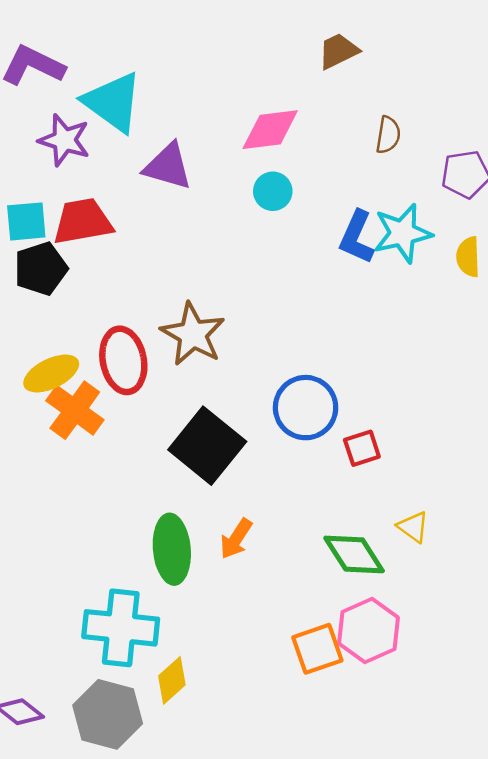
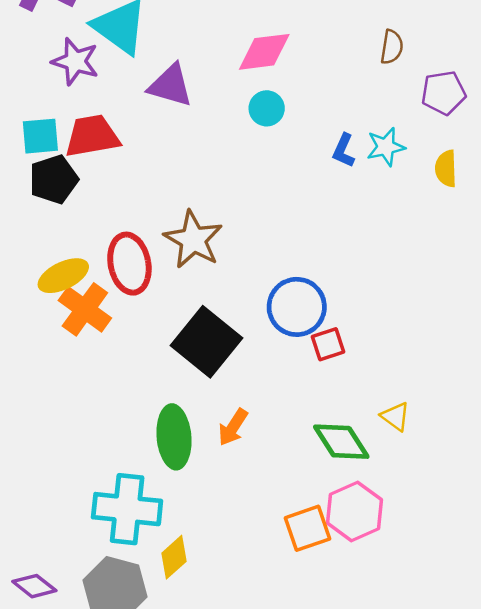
brown semicircle: (388, 135) -> (392, 47), moved
cyan star: (403, 233) -> (386, 147), size x0.7
blue L-shape: (357, 237) -> (344, 150), size x0.7
red square: (362, 448) -> (328, 344), moved

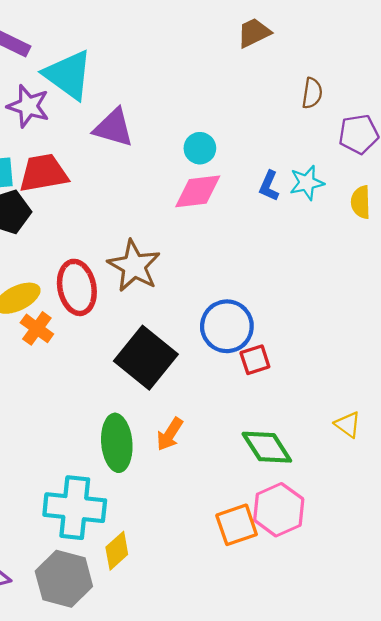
pink diamond: (264, 52) -> (198, 191), moved
orange cross: (85, 309) -> (37, 328), size x0.7
yellow triangle: (395, 416) -> (348, 424), moved

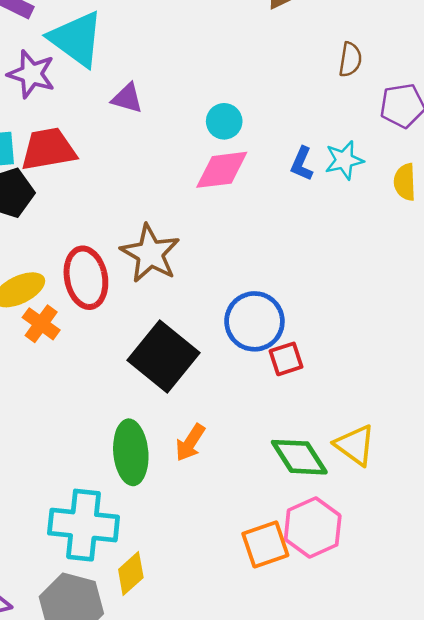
purple triangle: (114, 128) -> (127, 98), size x0.7
yellow triangle: (348, 424) -> (355, 445), moved, size x1.4

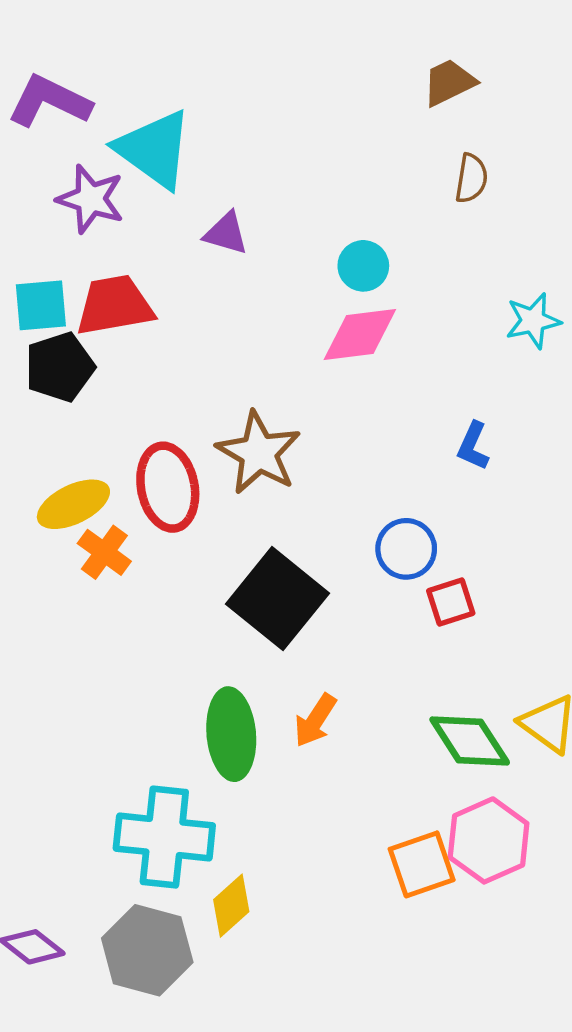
brown semicircle: (350, 59) -> (471, 178), moved
blue L-shape: (302, 164) -> (473, 446), moved
blue circle: (254, 321) -> (406, 549), size x0.7

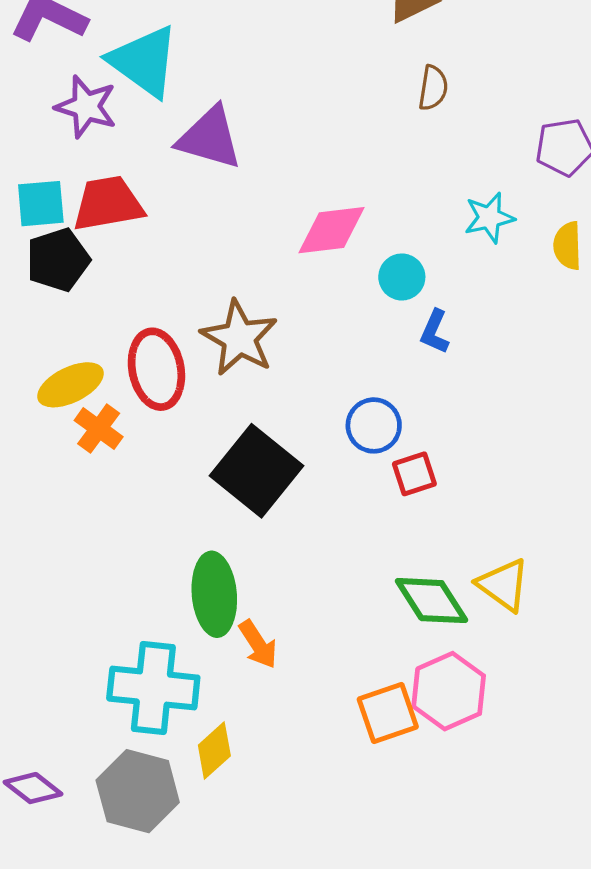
purple triangle: (226, 233) -> (210, 138), size x1.6
cyan circle: (363, 266) -> (402, 277), moved
orange arrow: (315, 720) -> (258, 644), moved, turned -66

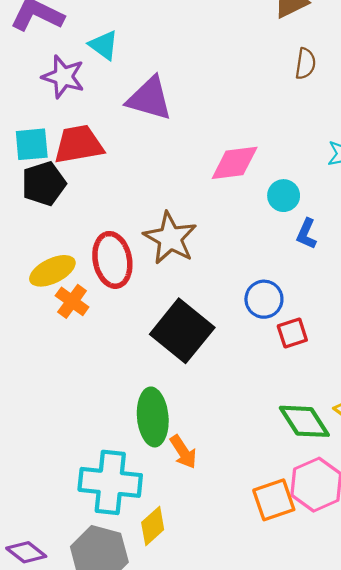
cyan triangle: (144, 61) -> (104, 45), size x0.6

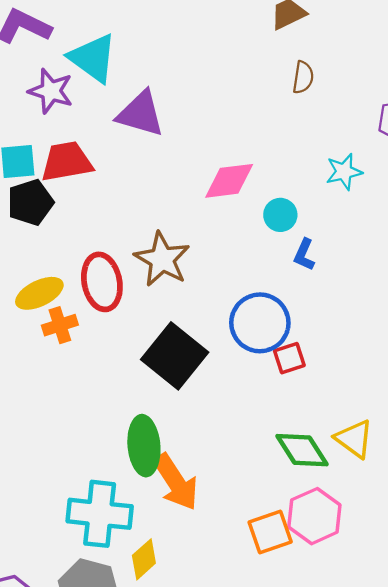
cyan triangle: (104, 45) -> (93, 58), size x1.6
blue circle: (264, 299) -> (260, 323), size x1.5
orange cross: (72, 301) -> (60, 325), turned 36
orange arrow: (183, 452) -> (176, 482), size x1.6

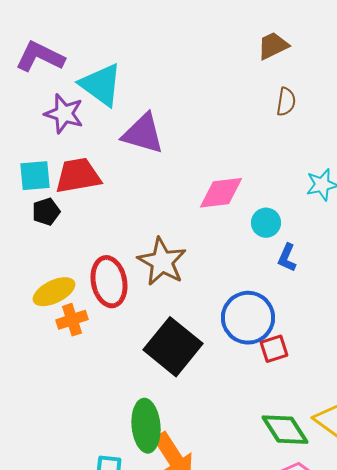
black pentagon: (30, 202) -> (46, 212), size x0.7

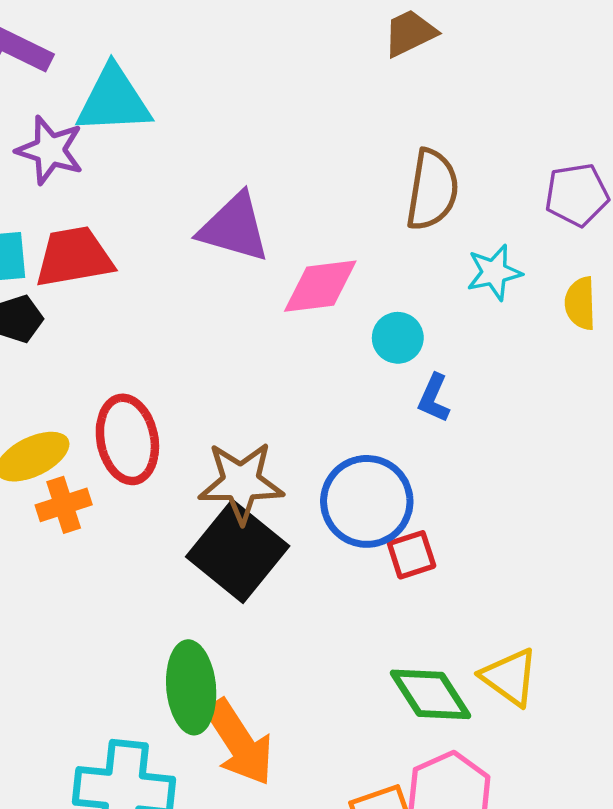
cyan triangle: (101, 85) -> (114, 100), turned -39
brown semicircle: (286, 102) -> (432, 190), moved, size x1.6
purple triangle: (143, 134) -> (234, 228), moved
brown star: (162, 262) -> (241, 482), moved, turned -30

